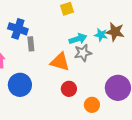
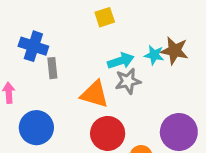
red circle: (69, 89) -> (108, 133), size x1.5

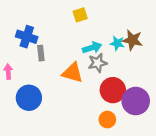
red circle: (108, 133) -> (113, 90), moved

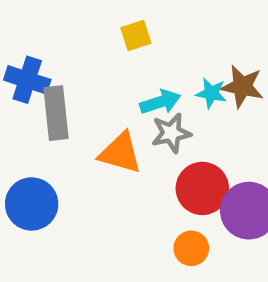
gray rectangle: (41, 53) -> (56, 113), size x1.6

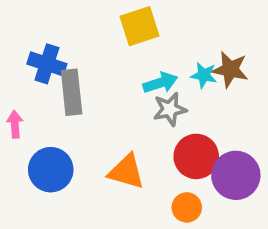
yellow square: (136, 35) -> (140, 26), size x1.5
orange triangle: (120, 153) -> (126, 172), moved

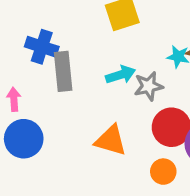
cyan arrow: (160, 83) -> (121, 75), moved
blue circle: (51, 170) -> (24, 139), moved

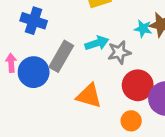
gray rectangle: (63, 71) -> (61, 56), moved, turned 36
blue circle: (24, 139) -> (34, 72), moved

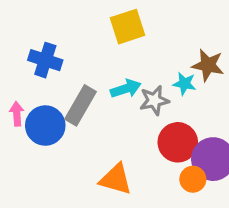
cyan star: (143, 29) -> (184, 84), moved
orange triangle: (89, 96) -> (116, 179), moved
orange circle: (131, 121) -> (193, 179), moved

